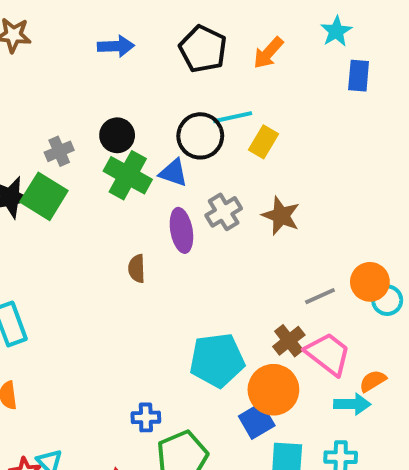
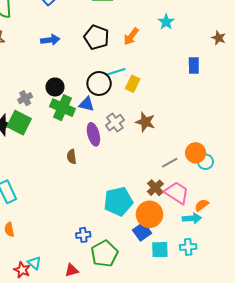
blue rectangle: (359, 76) -> (194, 66), moved

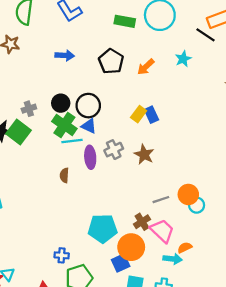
blue rectangle: (194, 66) -> (151, 115), moved, turned -35
cyan line: (115, 72) -> (72, 141), moved
black circle: (99, 83) -> (88, 106), moved

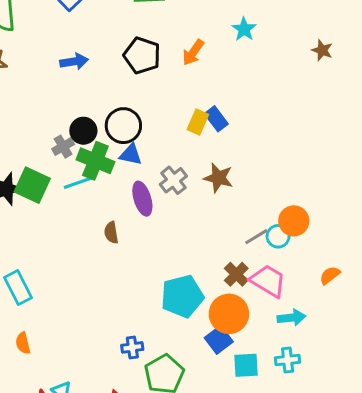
gray cross: (29, 109) -> (63, 147), moved
cyan line: (72, 141) -> (79, 183), moved
cyan circle: (197, 205) -> (278, 236), moved
orange semicircle: (185, 248) -> (330, 275), moved

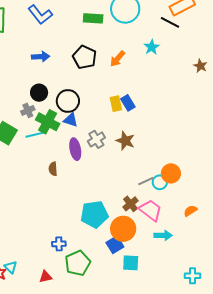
yellow rectangle: (198, 122) -> (116, 104), turned -42
black circle: (83, 131) -> (39, 93), moved
cyan cross: (288, 360) -> (192, 276), moved

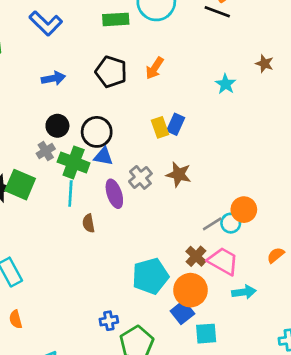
cyan star: (152, 47) -> (226, 84), moved
blue rectangle: (128, 103) -> (176, 124), turned 63
cyan line: (35, 135) -> (70, 193), moved, turned -66

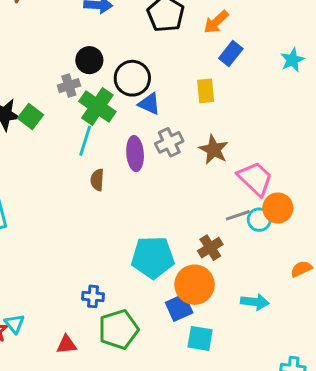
blue rectangle: (176, 124) -> (231, 54), moved
blue triangle: (103, 156) -> (149, 104), moved
green square: (20, 185) -> (31, 117), size x0.7
pink trapezoid: (223, 261) -> (255, 179), moved

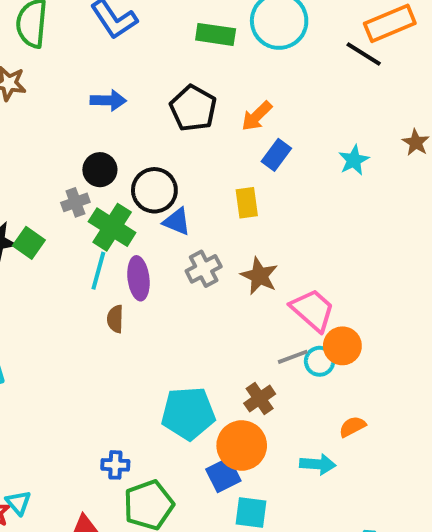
purple ellipse: (135, 154) -> (138, 278), moved
orange semicircle: (301, 269) -> (352, 427), moved

